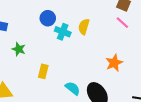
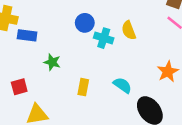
yellow semicircle: (84, 27) -> (129, 30), turned -35
cyan semicircle: (73, 88) -> (122, 85), moved

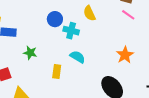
yellow semicircle: (129, 30) -> (89, 13), moved
cyan semicircle: (122, 85) -> (78, 57), moved

